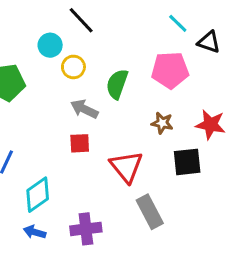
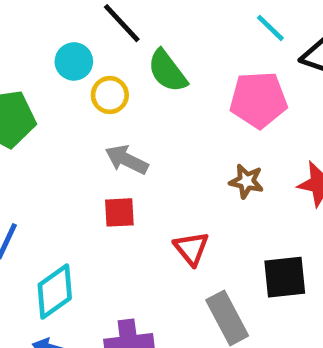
green semicircle: (117, 84) -> (167, 71), moved, turned -56
black square: (187, 162) -> (285, 277), moved
red triangle: (126, 167) -> (191, 248), size x0.7

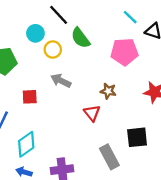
brown star: (246, 181) -> (108, 91), moved
red square: (119, 212) -> (30, 97), moved
red triangle: (191, 248) -> (92, 113), moved

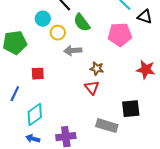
gray arrow: (61, 81) -> (73, 51), moved, turned -30
brown star: (108, 91) -> (97, 69), moved
gray rectangle: (109, 157) -> (107, 126), turned -45

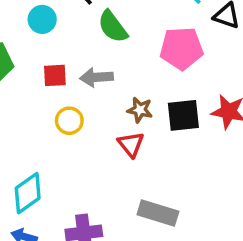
yellow circle: (58, 33) -> (69, 121), moved
red square: (38, 74) -> (55, 75), moved
black square: (131, 109) -> (183, 115), moved

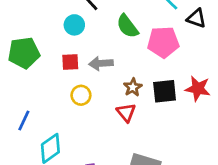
cyan circle: (42, 19) -> (74, 25), moved
green semicircle: (113, 27) -> (127, 26), moved
brown star: (140, 110) -> (133, 87), turned 30

